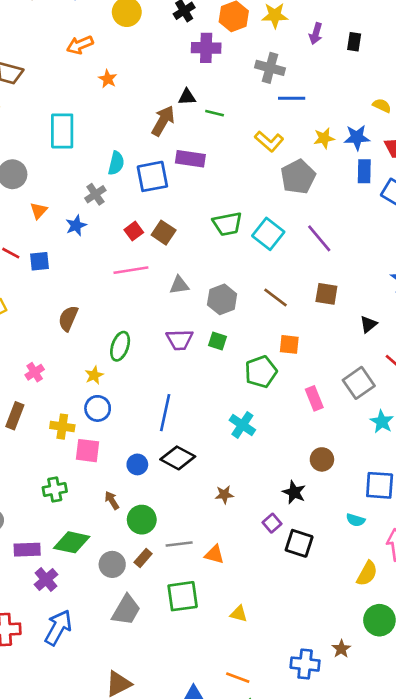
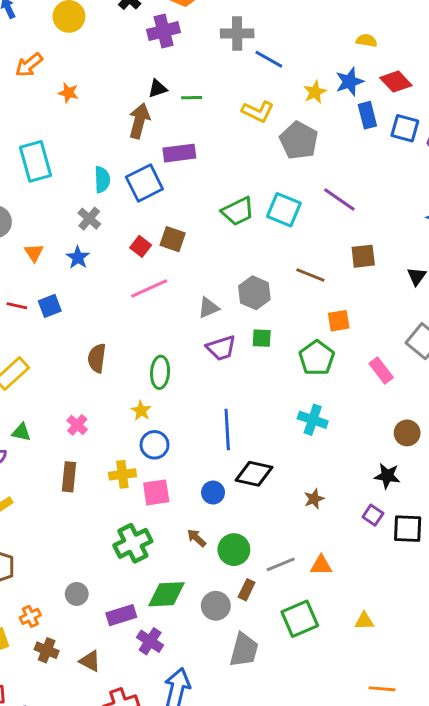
blue line: (292, 98) -> (269, 59), turned 45
gray triangle: (179, 285) -> (208, 308), moved
green cross: (55, 489) -> (133, 543), size x1.4

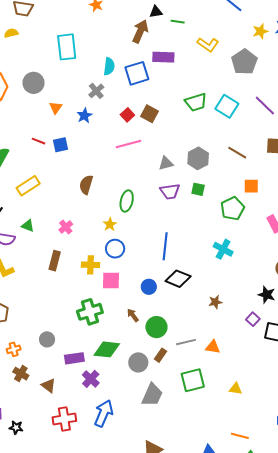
yellow L-shape: (258, 111) -> (208, 45), moved

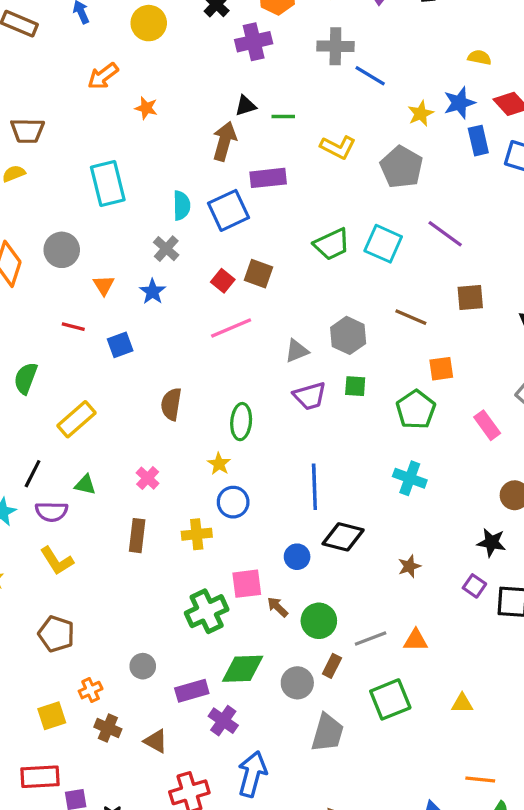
red line: (39, 141) -> (73, 327), moved
pink square: (111, 281) -> (247, 584), moved

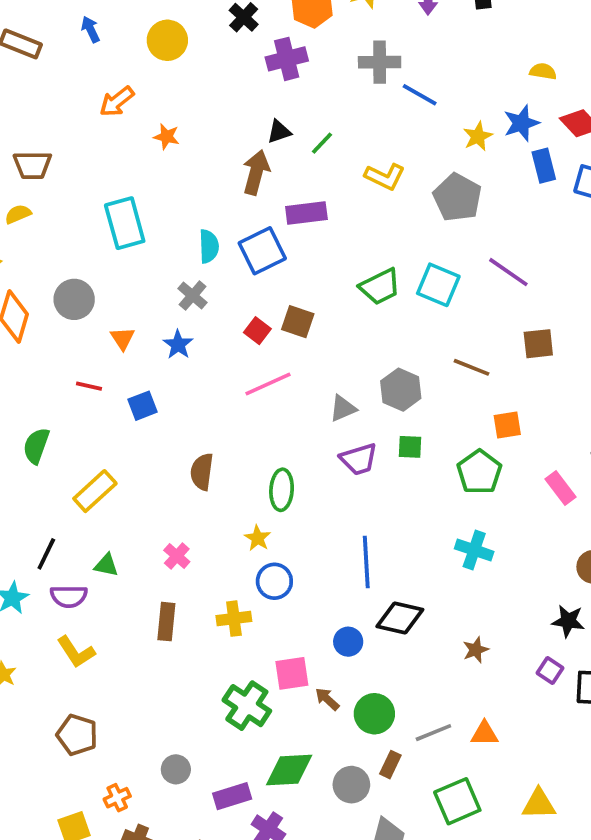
green line: (283, 117) -> (322, 143), turned -45
green cross: (207, 611) -> (247, 706), turned -30
yellow triangle: (462, 703) -> (539, 804), size x1.4

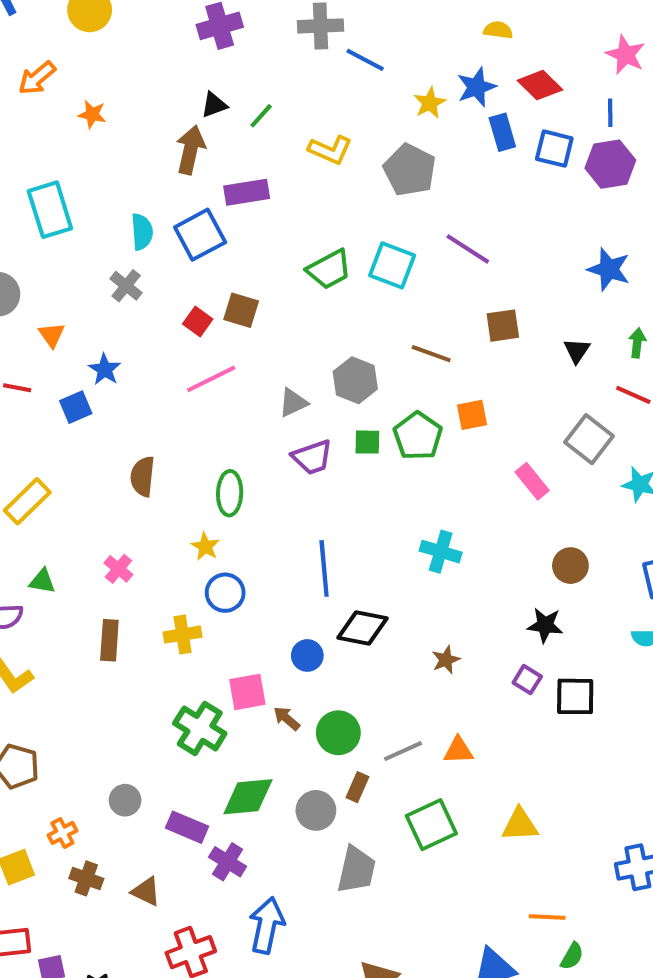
blue star: (178, 345) -> (105, 369), moved
green pentagon: (479, 472) -> (418, 436), moved
purple rectangle: (232, 796) -> (187, 827), turned 42

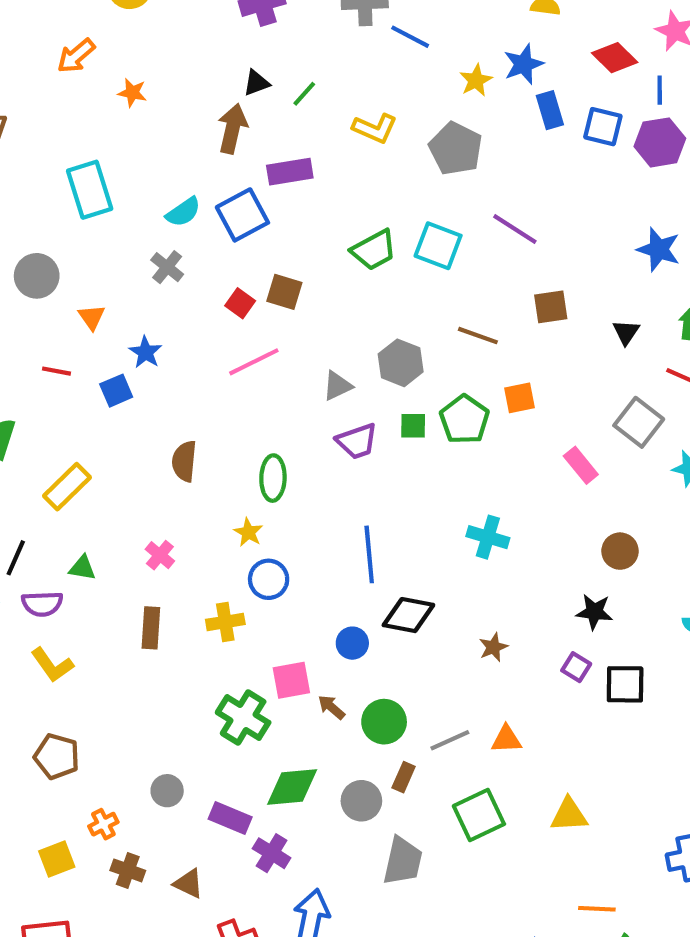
red diamond: (540, 85) -> (615, 58), moved
cyan semicircle: (142, 232) -> (183, 212), turned 60

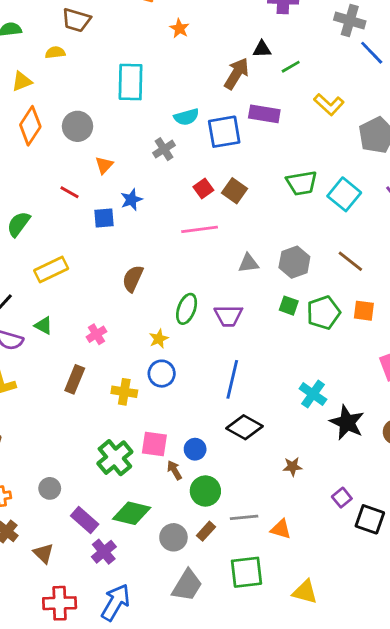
purple trapezoid: (357, 441) -> (228, 316), moved
black star: (594, 612) -> (347, 423), moved, size x1.4
blue circle: (352, 643) -> (195, 449), moved

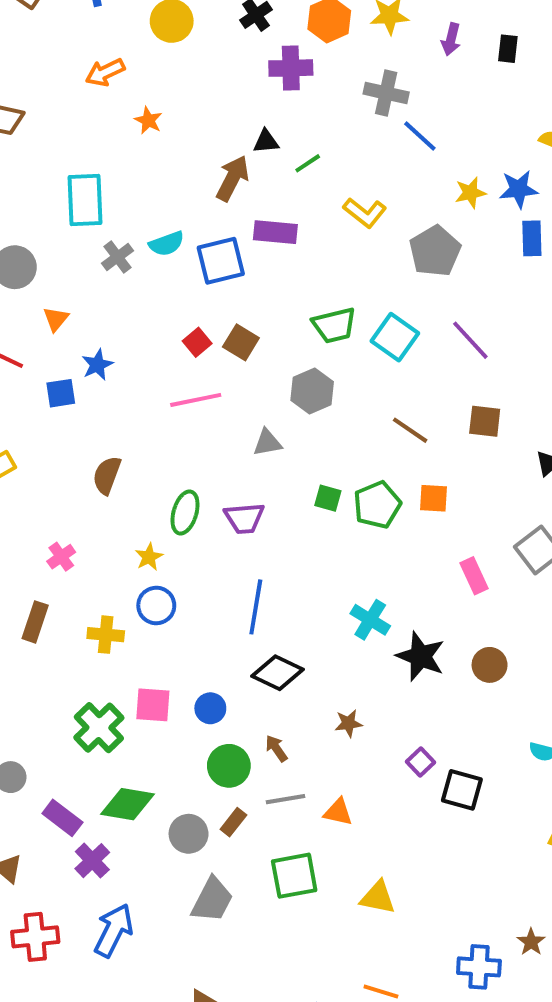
gray cross: (164, 149) -> (117, 257), moved
gray hexagon: (294, 262) -> (312, 391), moved
brown arrow: (174, 470) -> (276, 748), moved

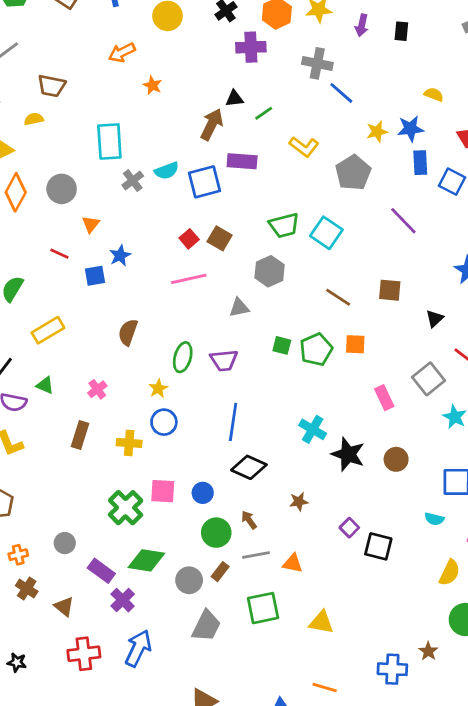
purple line: (470, 340) -> (403, 221), moved

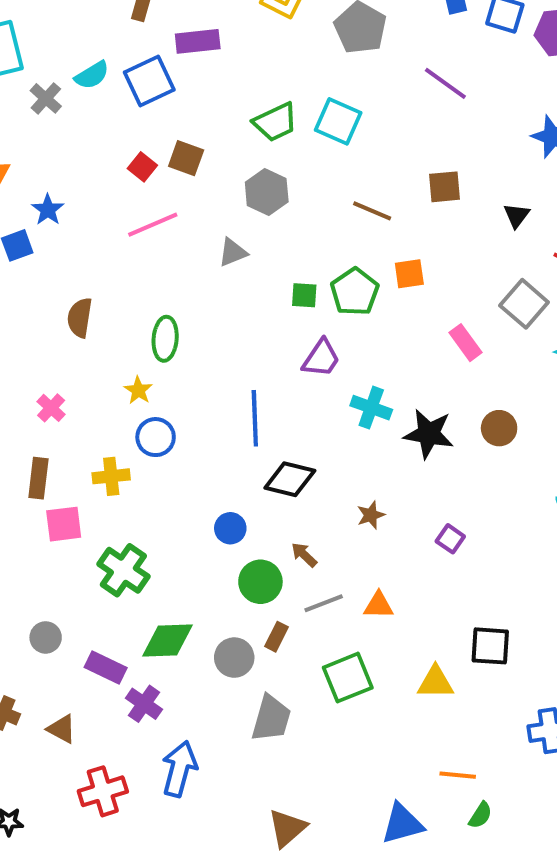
purple trapezoid: (224, 360) -> (321, 358), moved, turned -40
pink square: (163, 491) -> (64, 524), moved
black square: (378, 546) -> (490, 646), moved

